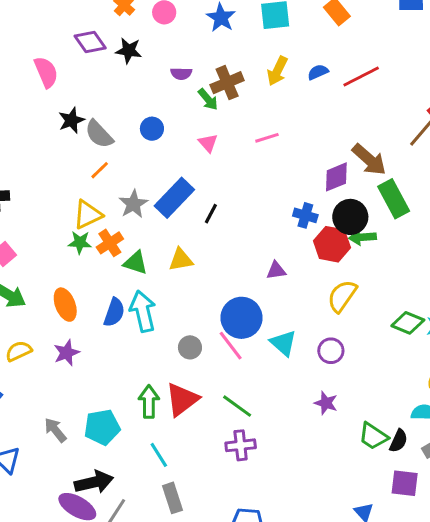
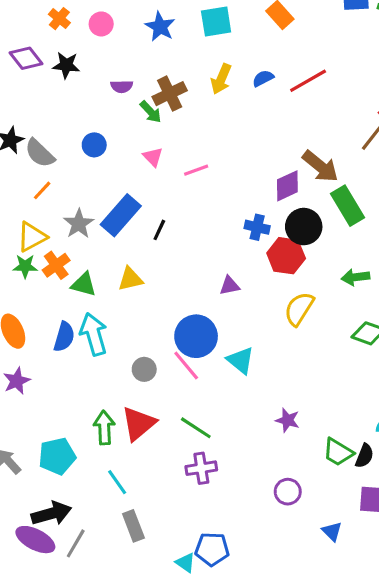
pink line: (267, 138) -> (196, 170), moved
green arrow: (362, 237) -> (355, 277), moved
purple circle: (331, 351) -> (288, 492), moved

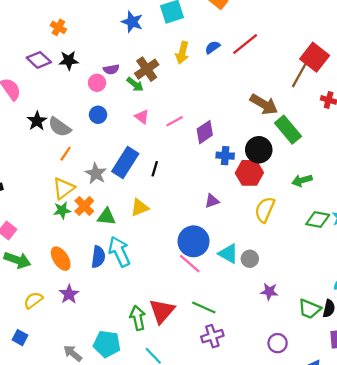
pink circle: (101, 24) -> (97, 83), moved
purple diamond: (287, 186) -> (205, 132), moved
gray circle: (144, 369) -> (250, 259), moved
cyan pentagon: (57, 456) -> (107, 344), turned 30

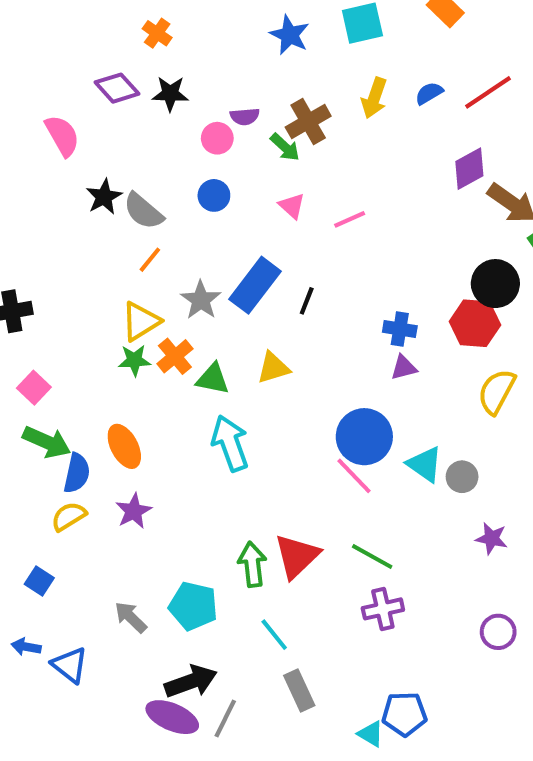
purple diamond: (205, 132) -> (469, 169), moved
blue cross: (225, 156) -> (400, 329), moved
blue semicircle: (98, 257) -> (77, 473), moved

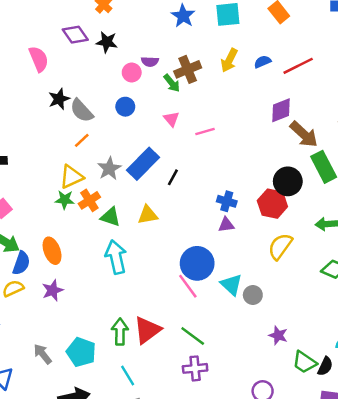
purple star: (492, 538) -> (278, 335), moved

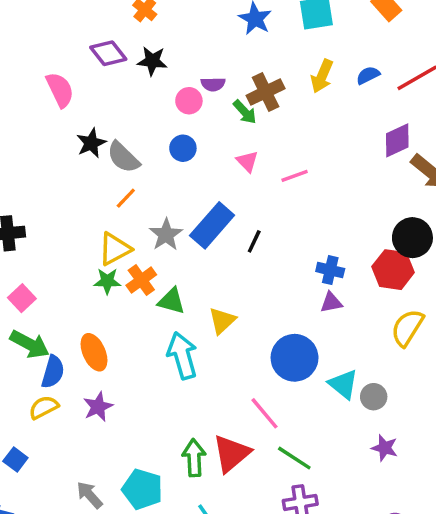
yellow triangle: (148, 215) -> (222, 321), moved, turned -30
pink line: (188, 286) -> (265, 413), moved
purple star: (278, 335) -> (385, 448), moved

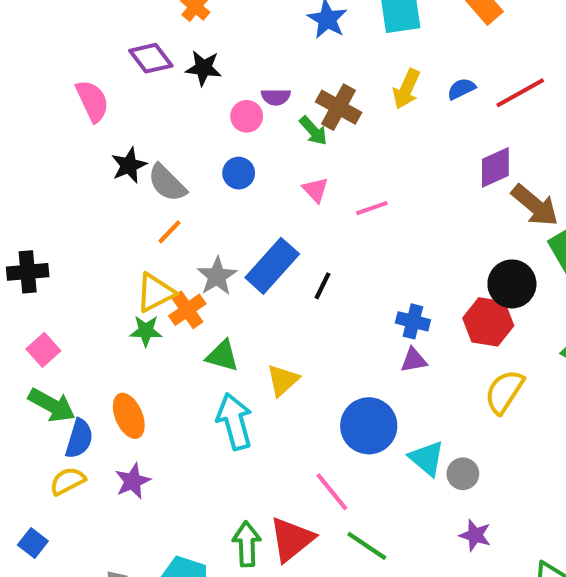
brown cross: (266, 92) -> (339, 107), turned -36
orange cross: (141, 280) -> (187, 310), moved

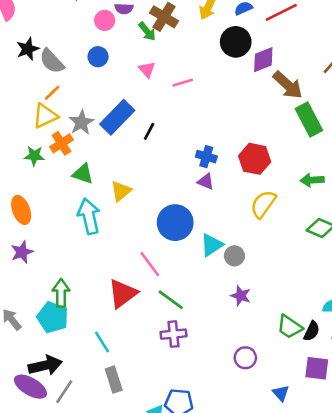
black circle: (512, 284) -> (236, 42), moved
yellow triangle: (155, 292) -> (45, 116), moved
purple triangle: (414, 360) -> (206, 181), turned 30
cyan triangle: (427, 458) -> (212, 245), turned 45
green arrow: (247, 544) -> (61, 293), moved

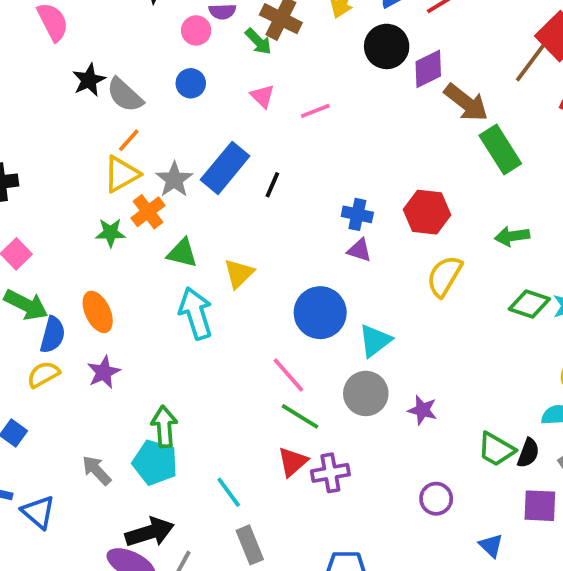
gray circle: (234, 256) -> (366, 393), moved, size x1.5
red triangle: (123, 294) -> (293, 462), moved, size x0.7
green line: (171, 300) -> (300, 416), moved

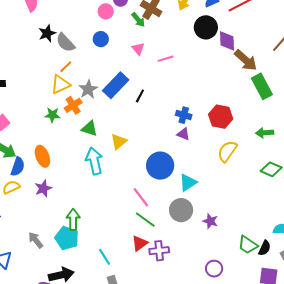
purple diamond: (428, 69) -> (227, 41), turned -70

